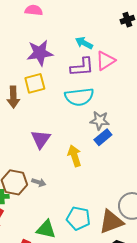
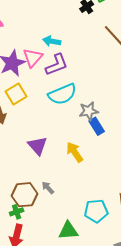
pink triangle: (105, 61) -> (33, 58), moved
blue rectangle: (103, 137) -> (97, 126), turned -66
gray arrow: (39, 182) -> (48, 188), turned -136

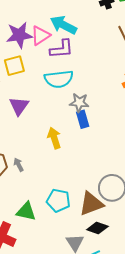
cyan arrow: (52, 41) -> (63, 25), size x1.5
purple triangle: (38, 146) -> (19, 106), moved

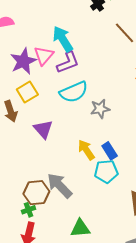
cyan arrow: (63, 25) -> (63, 39), turned 48
blue rectangle: (83, 119) -> (110, 151), moved
gray arrow: (19, 165) -> (60, 186), size x2.0
cyan pentagon: (58, 200) -> (106, 171), moved

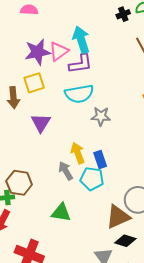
gray arrow: (60, 186) -> (66, 171), moved, size x0.7
green triangle: (80, 228) -> (61, 213), moved

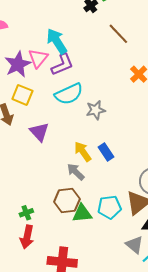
yellow square: (34, 83) -> (22, 95), turned -35
cyan pentagon: (92, 179) -> (109, 207), moved
brown hexagon: (19, 183) -> (67, 200), moved

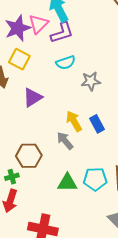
cyan semicircle: (69, 94) -> (66, 63), size x0.7
purple triangle: (39, 132) -> (33, 97), turned 35
brown hexagon: (67, 200) -> (29, 156), moved

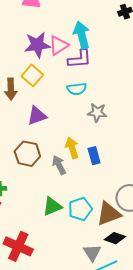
brown hexagon: (29, 156) -> (27, 154), moved
cyan pentagon: (95, 179) -> (80, 209), turned -30
green triangle: (67, 183) -> (52, 206), turned -35

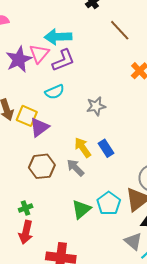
cyan arrow: (82, 35) -> (58, 37), turned -60
yellow square: (32, 75) -> (27, 116), moved
cyan semicircle: (77, 89) -> (55, 92), moved

